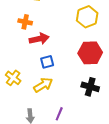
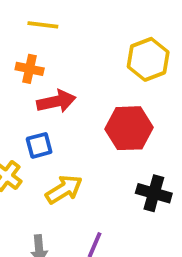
red hexagon: (90, 53) -> (129, 128), moved
blue square: (47, 62) -> (39, 145), moved

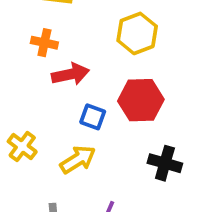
yellow hexagon: (148, 59) -> (137, 33), moved
blue square: (39, 145) -> (93, 117), moved, turned 35

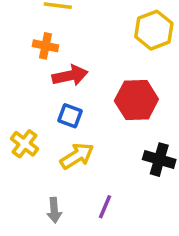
yellow hexagon: (137, 33) -> (154, 30), moved
blue square: (93, 117) -> (70, 116), moved

